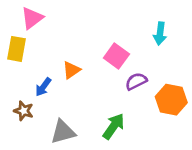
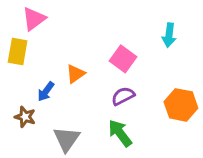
purple semicircle: (136, 81) -> (123, 96), moved
green arrow: (114, 126) -> (120, 133), turned -72
gray triangle: (63, 132) -> (67, 139), turned -40

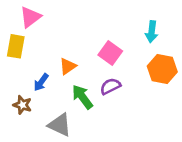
orange hexagon: (181, 105) -> (162, 69), moved
green arrow: (120, 133) -> (82, 97), moved
gray triangle: (67, 139) -> (60, 125), turned -40

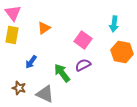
pink triangle: (30, 17) -> (13, 13), moved, turned -30
orange triangle: (68, 66) -> (44, 28), moved
brown star: (22, 105) -> (19, 88), moved

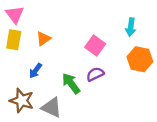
orange triangle: (44, 28) -> (44, 39), moved
brown star: (19, 88) -> (22, 101), size x1.5

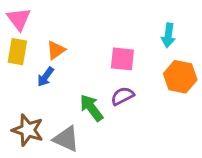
pink square: (95, 45) -> (122, 59), turned -30
blue arrow: (35, 71) -> (45, 77), moved

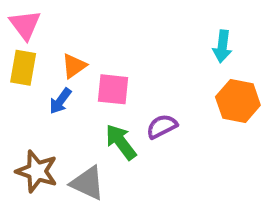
pink square: (122, 59) -> (113, 89), moved

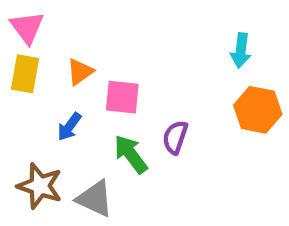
blue arrow: (60, 101) -> (69, 127), moved
purple semicircle: (162, 126) -> (175, 137), turned -44

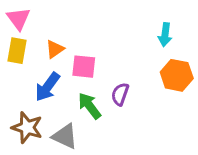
blue arrow: (69, 127) -> (47, 87), size x1.5

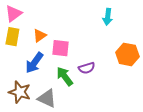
pink triangle: (18, 19) -> (13, 14), turned 30
cyan arrow: (165, 35) -> (108, 17), moved
purple semicircle: (120, 94) -> (87, 68), turned -126

